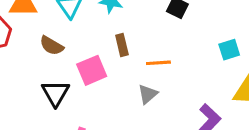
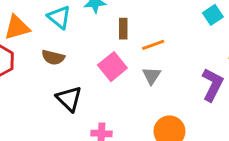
brown rectangle: (122, 45) -> (123, 29), moved, turned 30
pink square: (92, 70) -> (112, 67), moved

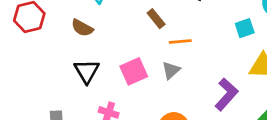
brown rectangle: (123, 29) -> (156, 19), turned -54
pink square: (112, 67) -> (134, 71), moved

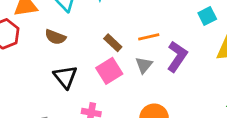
brown rectangle: (156, 19) -> (113, 43), moved
purple L-shape: (226, 94) -> (177, 56), moved

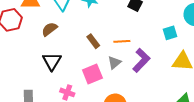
brown semicircle: (55, 37) -> (49, 29), turned 112
pink square: (109, 71) -> (92, 74), moved

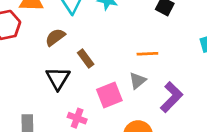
brown rectangle: (93, 41) -> (86, 59), moved
purple L-shape: (141, 60) -> (171, 97), moved

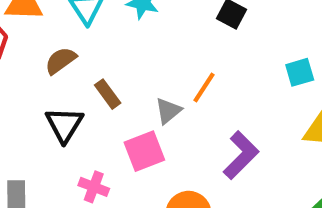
orange line: (147, 54) -> (204, 87), turned -55
gray triangle: (138, 81) -> (168, 111), moved

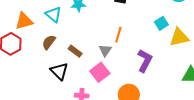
cyan square: (300, 72) -> (161, 23), moved

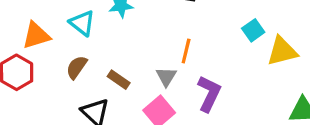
purple L-shape: (145, 61) -> (209, 94), moved

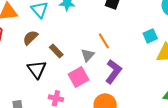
orange line: (186, 51) -> (104, 41), turned -56

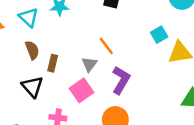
brown semicircle: (30, 38) -> (32, 50), moved, turned 119
brown rectangle: (56, 51) -> (53, 63), turned 64

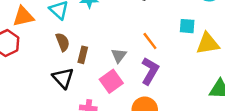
cyan square: (159, 35) -> (187, 26), turned 35
orange line: (106, 46) -> (150, 41), moved

